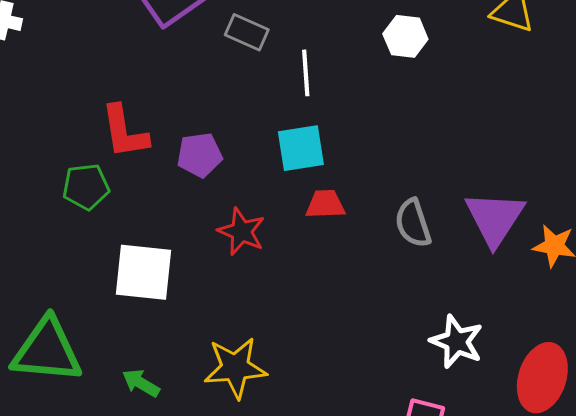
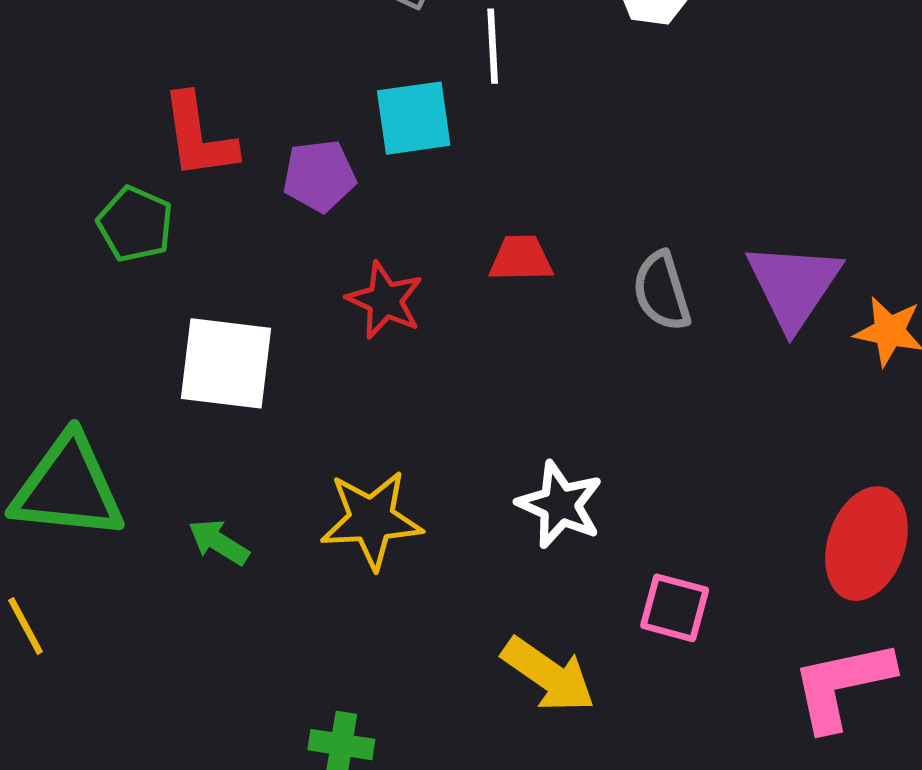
cyan square: (301, 148) -> (414, 118), moved
green pentagon: (86, 187) -> (135, 224), turned 30
white star: (457, 342) -> (560, 505), moved

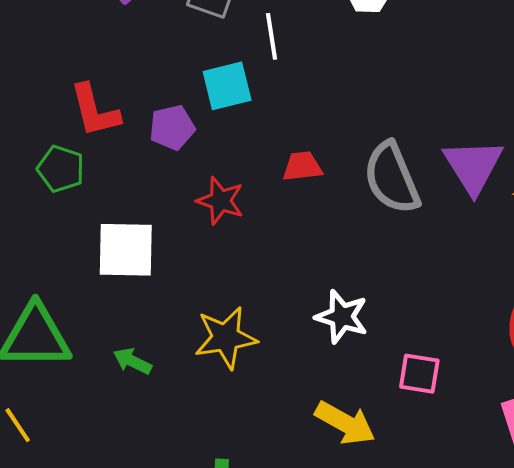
gray semicircle: (662, 291) -> (392, 178), size x1.5

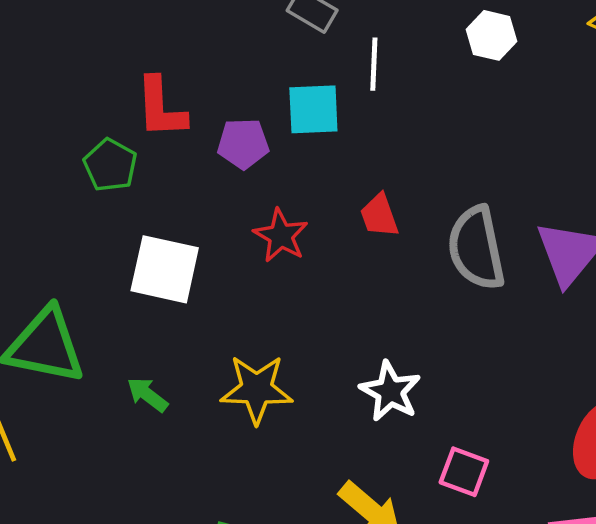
red trapezoid: (302, 166) -> (379, 216), turned -114

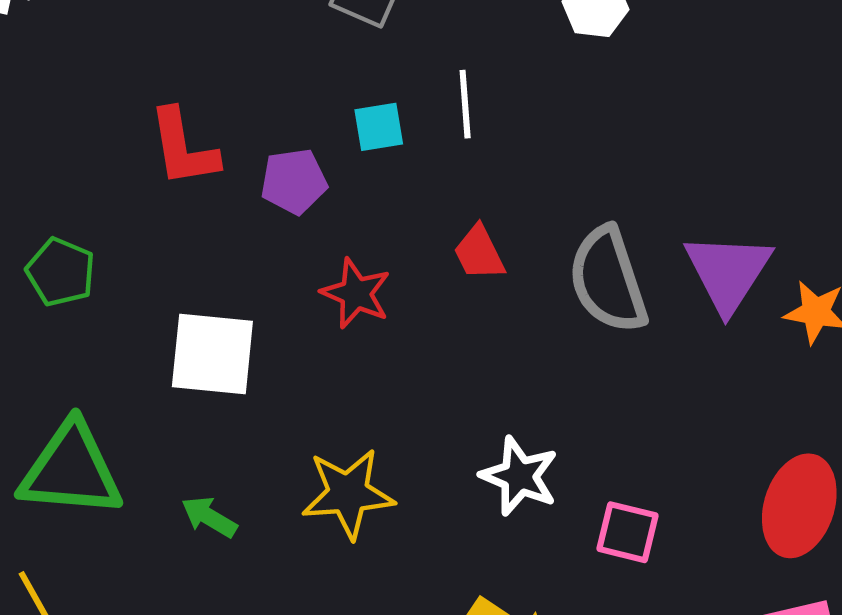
white line: (374, 64) -> (465, 104), moved
cyan square: (313, 109) -> (379, 127), size x0.7
green pentagon: (110, 165) -> (61, 272), moved
pink square: (464, 472) -> (627, 532), moved

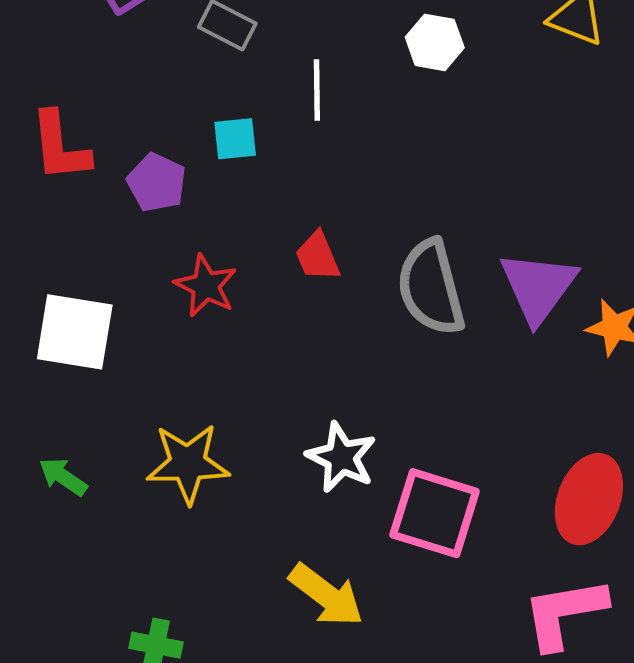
white line: (465, 104) -> (317, 90), moved
purple pentagon: (294, 181) -> (157, 183), turned 30
pink square: (627, 532) -> (435, 513), size x1.6

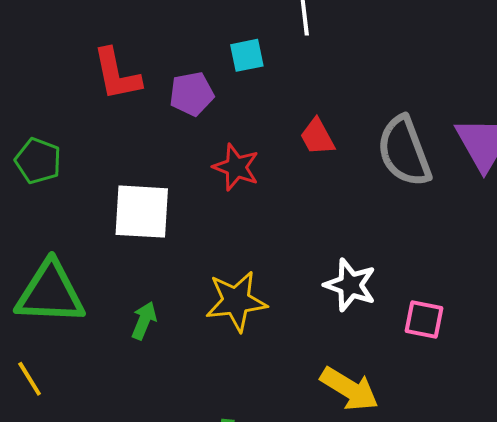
purple pentagon: (157, 183) -> (192, 94), turned -30
green arrow: (63, 477) -> (144, 321), turned 84
pink square: (435, 513) -> (424, 320), size x0.6

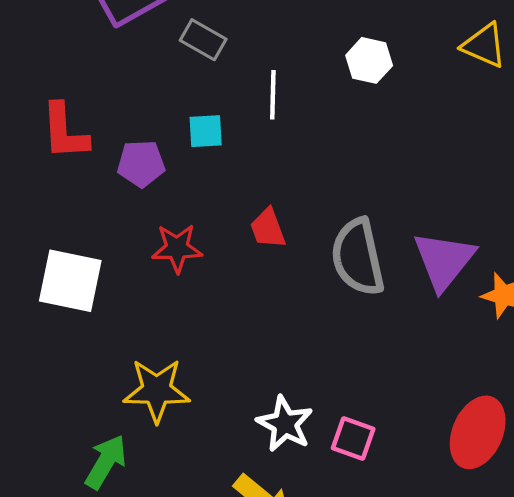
red star: (236, 167) -> (177, 248), turned -30
white star: (350, 285) -> (285, 424), moved
green arrow: (144, 321) -> (106, 462), moved, size x1.4

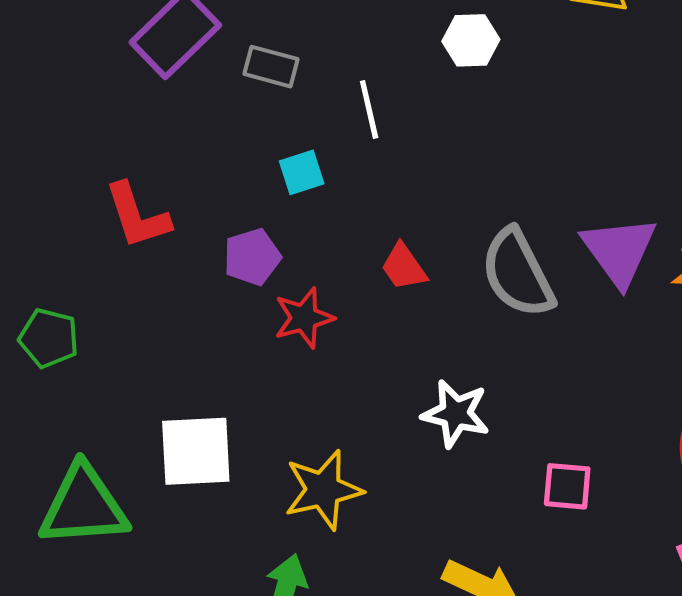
purple pentagon: (141, 164) -> (252, 257), moved
white square: (70, 281) -> (196, 451), moved
white star: (285, 424) -> (456, 414), moved

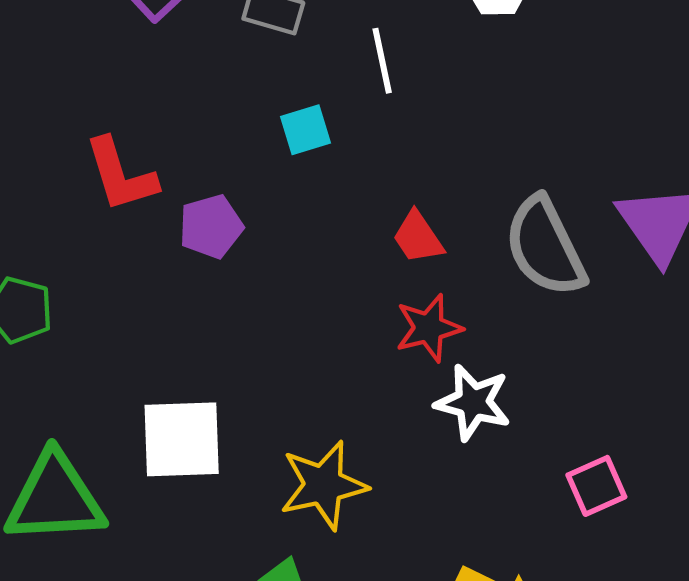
purple pentagon: (252, 257) -> (211, 227), moved
red star: (304, 318) -> (429, 328), moved
pink square: (567, 486) -> (596, 486), turned -30

